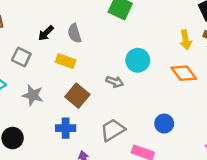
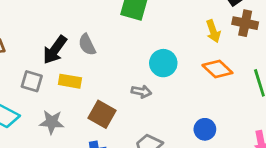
black arrow: (46, 33) -> (55, 50), size x1.5
yellow rectangle: (66, 61) -> (70, 81), moved

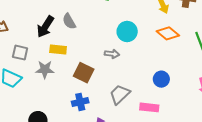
gray square: (32, 81) -> (20, 53), moved
gray star: (52, 122) -> (45, 69), moved

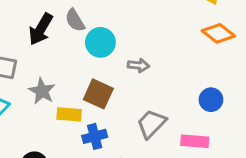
cyan circle: (127, 32) -> (100, 42), moved
yellow rectangle: (58, 49) -> (69, 114), moved
gray star: (45, 69) -> (42, 91), turned 30

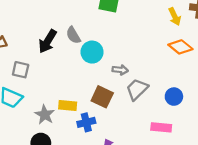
gray star: (42, 91) -> (45, 115), moved
brown square: (98, 94) -> (102, 97), moved
gray trapezoid: (151, 124) -> (137, 89), moved

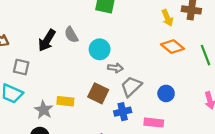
cyan circle: (92, 52) -> (100, 49), moved
blue cross: (86, 122) -> (123, 112), moved

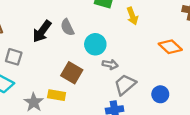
yellow arrow: (167, 18) -> (132, 16), moved
brown square: (98, 93) -> (72, 73), moved

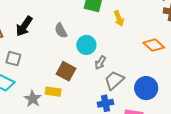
black arrow: (42, 31) -> (24, 26), moved
gray arrow: (110, 64) -> (100, 63), turned 112
blue circle: (160, 94) -> (146, 88), size x1.5

